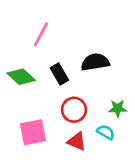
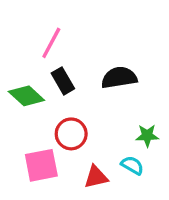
black rectangle: (59, 74) -> (63, 81), moved
red circle: (74, 110) -> (71, 134), moved
red triangle: (77, 141) -> (96, 177), turned -36

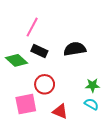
black rectangle: (63, 81) -> (39, 51), turned -35
cyan semicircle: (132, 165) -> (91, 104), moved
red triangle: (96, 177) -> (60, 111), turned 35

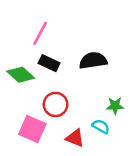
pink square: (26, 104) -> (32, 129), turned 35
cyan semicircle: (91, 104) -> (101, 126), moved

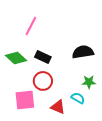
black semicircle: (93, 61) -> (83, 52), moved
black rectangle: (49, 63) -> (43, 57), moved
pink square: (32, 129) -> (25, 100), turned -30

